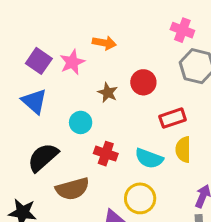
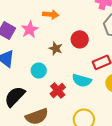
red cross: (106, 154) -> (58, 90), turned 35
cyan semicircle: (149, 158) -> (82, 80), moved

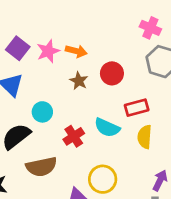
orange arrow: (51, 14) -> (76, 51), moved
cyan circle: (39, 70) -> (42, 112), moved

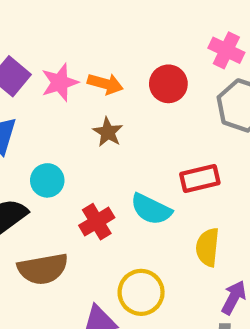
red circle: (112, 73) -> (168, 84), moved
yellow semicircle: (145, 137) -> (208, 247), moved

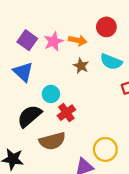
red circle: (168, 84) -> (106, 27), moved
cyan semicircle: (151, 209) -> (111, 62), moved
red cross: (97, 222) -> (66, 113), moved

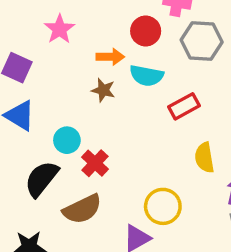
red circle: (106, 27) -> (146, 31), moved
orange arrow: (78, 40) -> (110, 57), moved
pink star: (53, 42) -> (59, 29), moved

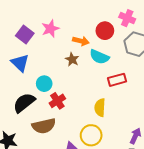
pink star: (59, 29) -> (50, 29), moved
yellow semicircle: (204, 158) -> (100, 107), moved

